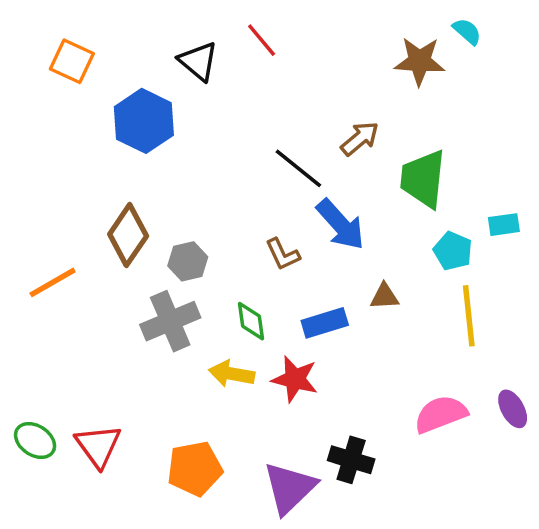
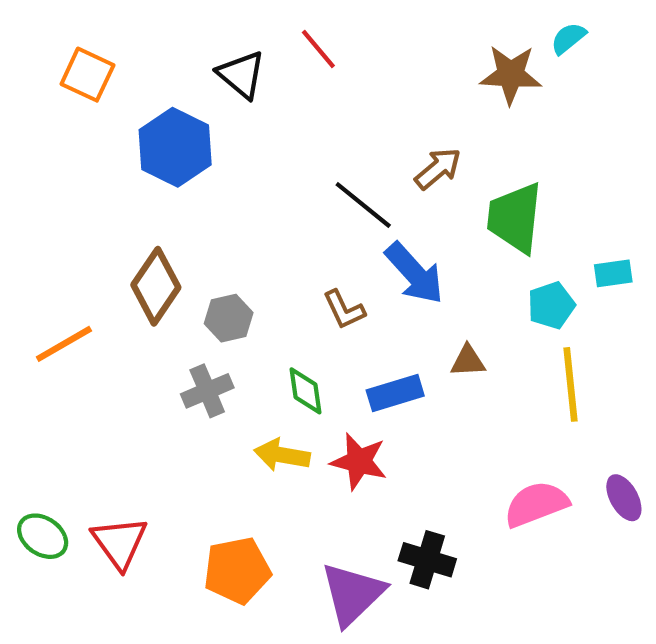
cyan semicircle: (467, 31) -> (568, 38), turned -80
cyan pentagon: (453, 251) -> (551, 305), turned 30
gray cross: (170, 321) -> (207, 391), size x0.7

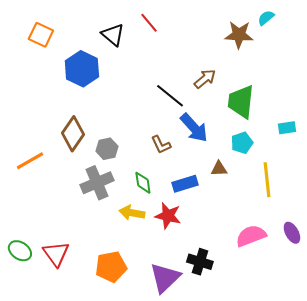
cyan pentagon: (551, 305) -> (242, 143), moved
gray cross: (207, 391) -> (97, 183), size x1.4

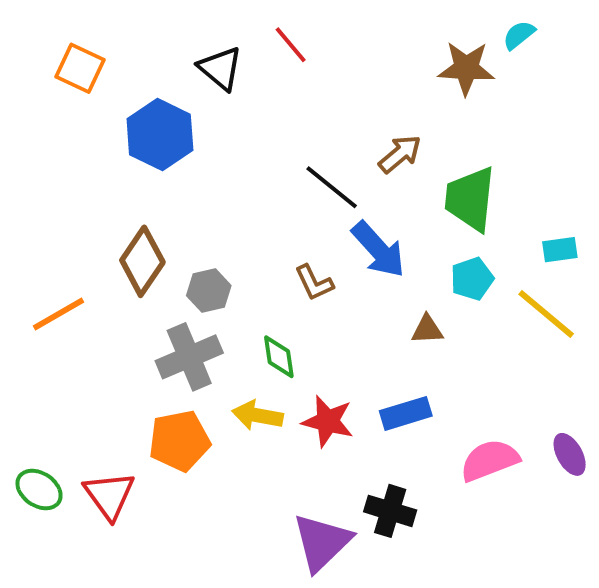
yellow line: (267, 180) -> (546, 314), moved, turned -44
blue rectangle: (185, 184) -> (406, 413), moved
orange pentagon: (111, 267) -> (179, 441), moved

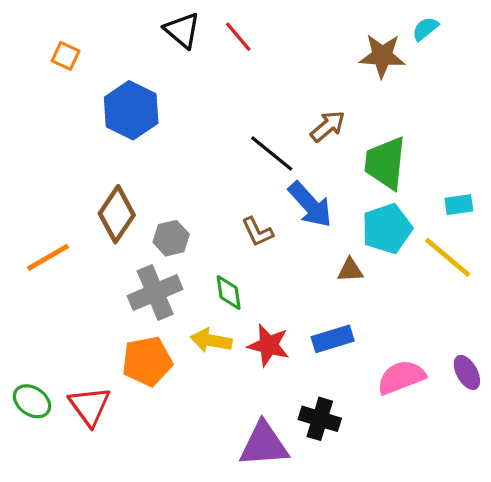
orange square: (80, 68) -> (66, 56), size x0.7
black triangle: (220, 68) -> (182, 30), moved
cyan pentagon: (472, 279) -> (387, 229), size x1.4
purple triangle: (322, 542) -> (264, 444), turned 40

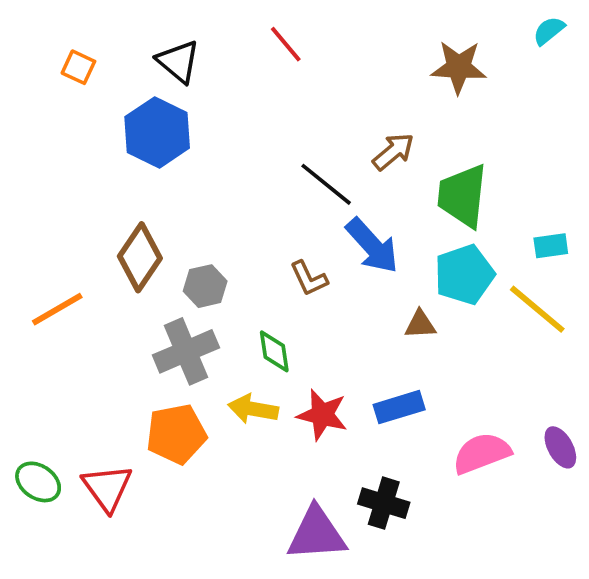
cyan semicircle: (425, 29) -> (549, 31), moved
black triangle: (182, 30) -> (178, 61), moved

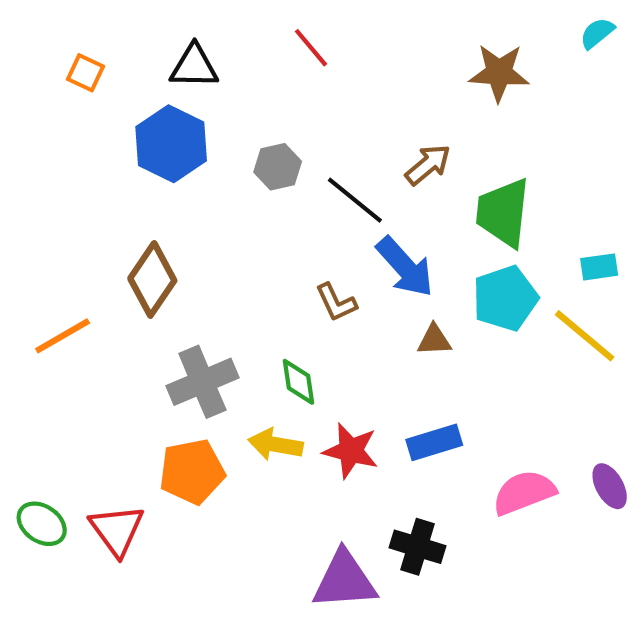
black triangle: (178, 61) -> (194, 67), turned -39
gray hexagon: (205, 286) -> (278, 167), moved
brown triangle: (420, 325) -> (434, 340), moved

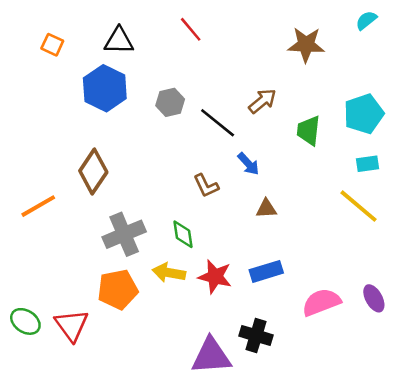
green trapezoid: (503, 213) -> (309, 131), size x0.7
blue arrow: (405, 267) -> (248, 164), size x0.6
cyan pentagon: (505, 298) -> (364, 114), moved

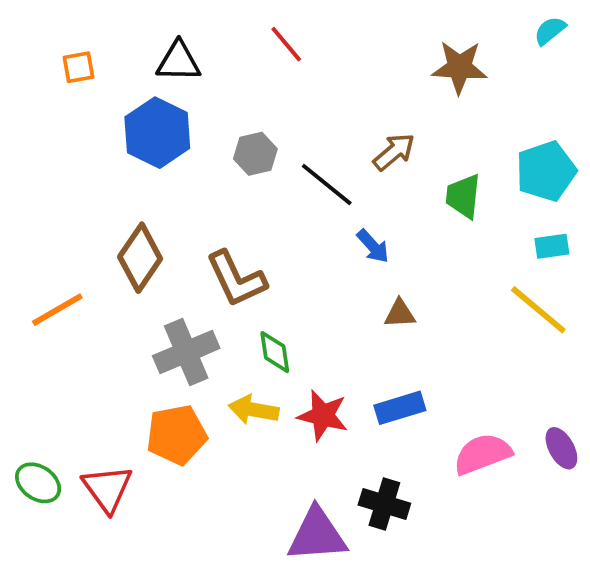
orange square: (52, 45) -> (78, 67), turned -35
brown L-shape: (206, 186) -> (236, 279), moved, size x1.6

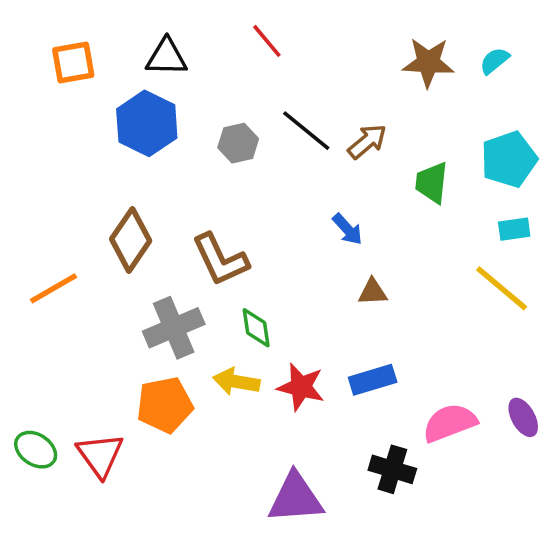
cyan semicircle: (550, 31) -> (494, 61), moved
orange square: (78, 67) -> (73, 62), size x1.4
black line: (327, 185) -> (306, 131), moved
black cross: (384, 504) -> (392, 469), moved

